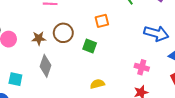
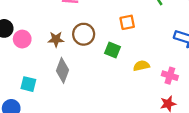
yellow semicircle: (97, 84) -> (141, 66), moved

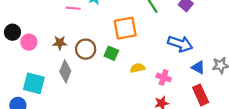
orange square: (127, 22) -> (125, 28), size x1.6
brown circle: (84, 34) -> (86, 49), moved
cyan square: (28, 84) -> (34, 83), size x1.5

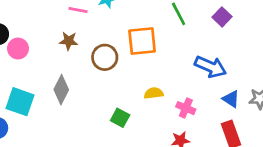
brown star: (60, 43) -> (69, 41), moved
brown circle: (86, 49) -> (105, 57), moved
green square: (111, 53) -> (120, 118), moved

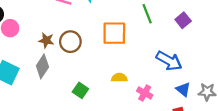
brown star: (69, 41) -> (46, 40), moved
brown circle: (105, 57) -> (70, 42), moved
green square: (120, 118) -> (80, 90), moved

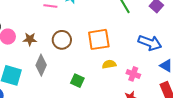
orange square: (114, 33) -> (99, 39), moved
brown star: (46, 40) -> (30, 39), moved

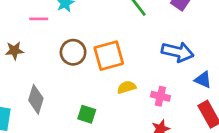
brown star: (30, 39) -> (14, 51), moved
brown circle: (62, 40) -> (73, 52), moved

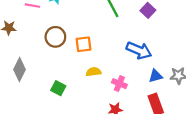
orange square: (109, 56) -> (84, 44), size x0.7
blue triangle: (203, 80) -> (156, 76), turned -48

